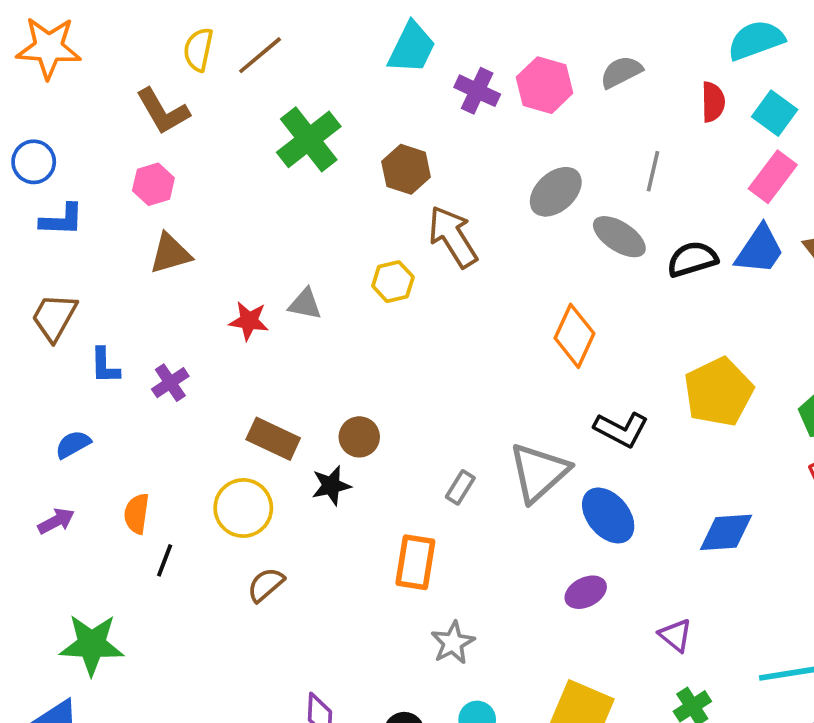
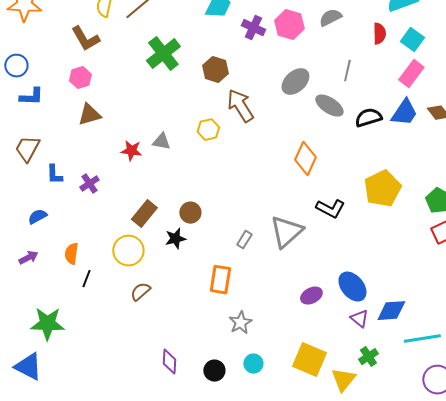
brown rectangle: (273, 439) -> (144, 214), turned -76
blue ellipse: (608, 515) -> (352, 287), moved
blue diamond: (726, 532) -> (391, 311), moved

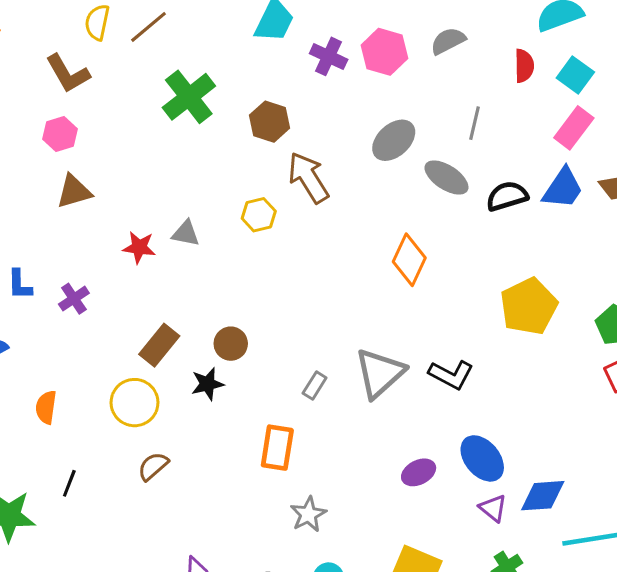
black L-shape: (330, 209) -> (451, 375), moved
black line: (86, 279) -> (69, 483), moved

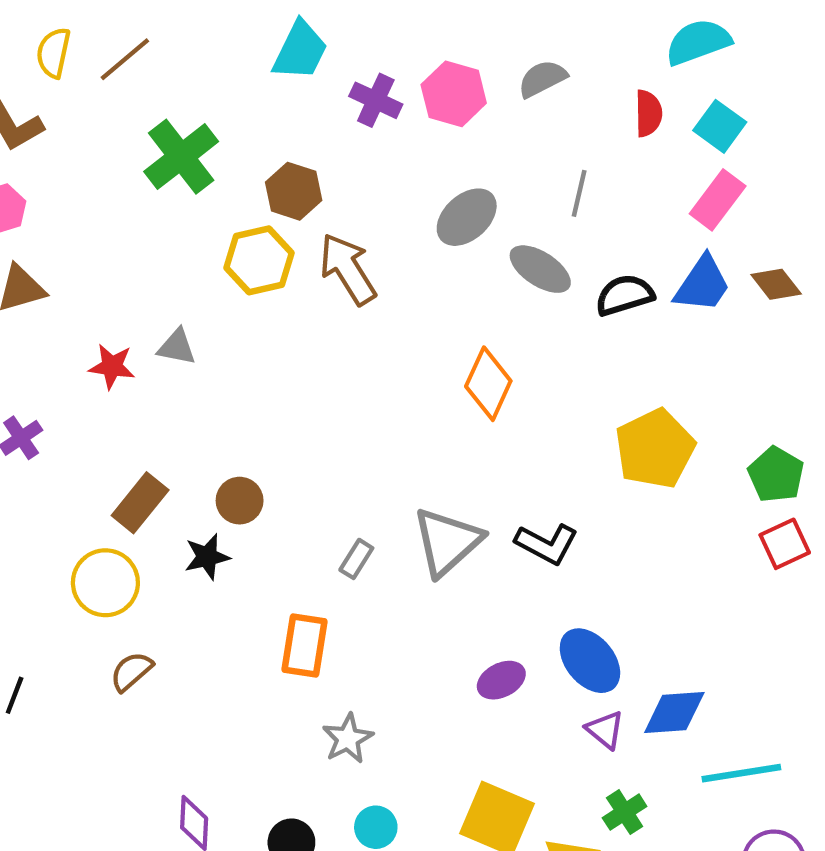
yellow hexagon: (259, 215) -> (259, 260), moved, size x1.4

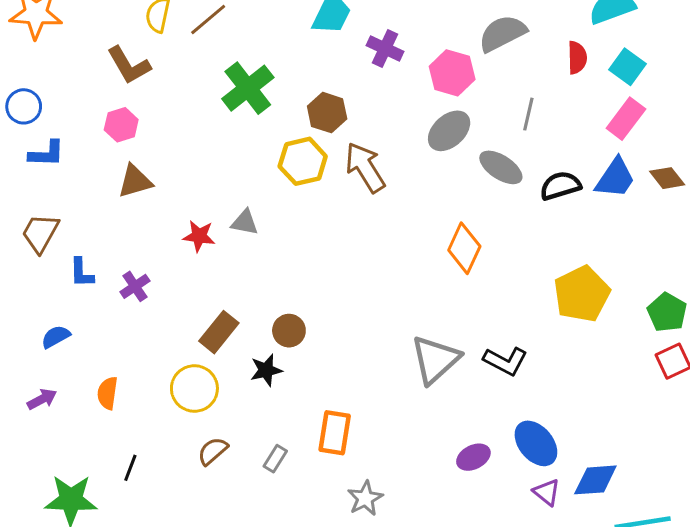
gray semicircle: (542, 79) -> (502, 33), size x1.4
pink hexagon: (454, 94) -> (452, 73), moved
gray rectangle: (356, 559) -> (275, 459), moved

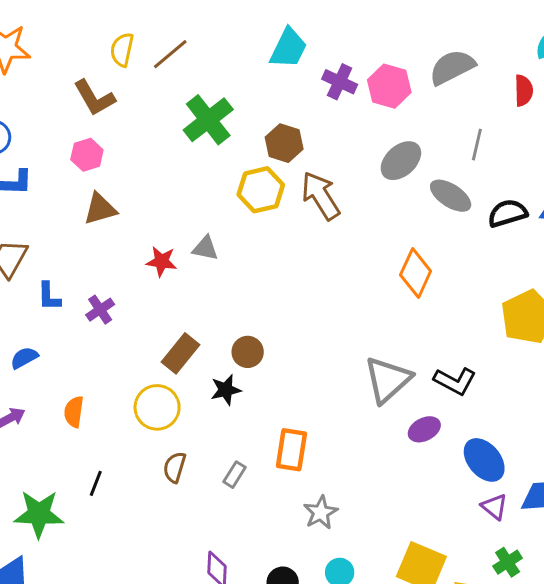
pink hexagon: (452, 73) -> (389, 86), moved
brown semicircle: (213, 451) -> (175, 467), turned -32
purple ellipse: (473, 457) -> (424, 429), moved

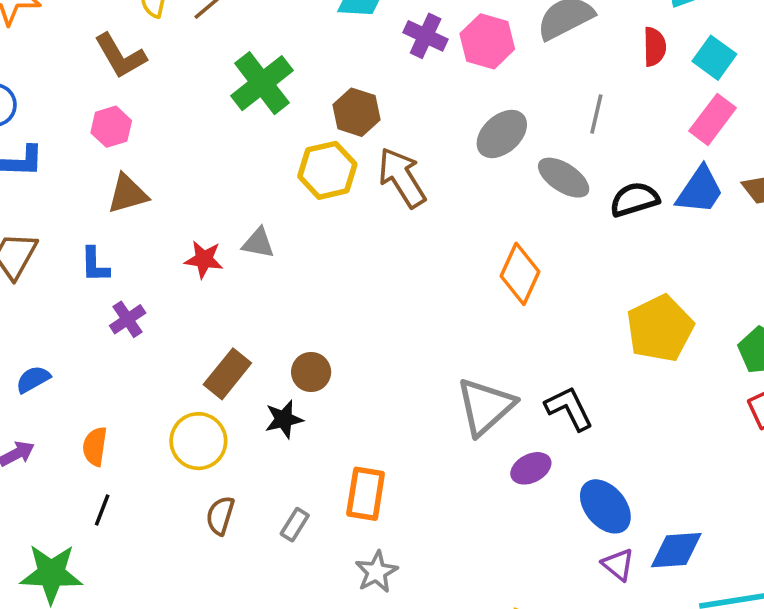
blue L-shape: (49, 296) -> (95, 265), moved
black L-shape: (455, 381) -> (569, 408), turned -144
black line: (96, 483) -> (102, 510), moved
gray star: (321, 513) -> (376, 572), moved

